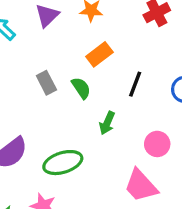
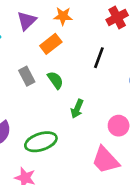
orange rectangle: (99, 54) -> (51, 44), moved
black line: (135, 84) -> (99, 58), moved

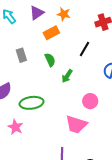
gray rectangle: (27, 76) -> (21, 55), moved
green arrow: (77, 109) -> (67, 76), moved
pink trapezoid: (105, 160) -> (76, 125), turned -40

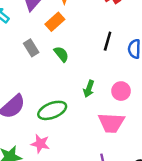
black line: (85, 49) -> (108, 41), moved
gray rectangle: (21, 55) -> (31, 48), moved
green arrow: (67, 76) -> (89, 89), moved

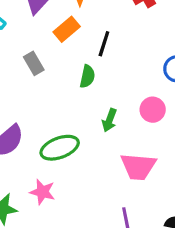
black line: (108, 41) -> (104, 44), moved
green semicircle: (61, 54) -> (87, 76), moved, turned 49
pink circle: (121, 91) -> (153, 110), moved

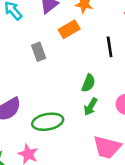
black line: (104, 44) -> (110, 47), moved, turned -36
green semicircle: (87, 76) -> (88, 83), moved

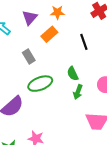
green semicircle: (88, 83) -> (73, 74), turned 144
green ellipse: (48, 122) -> (40, 84), moved

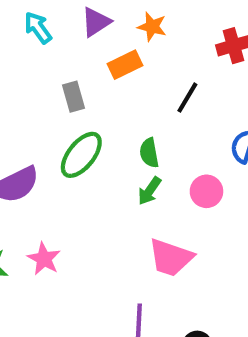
black line: (84, 42) -> (187, 98), turned 35
green ellipse: (40, 84) -> (81, 155), turned -45

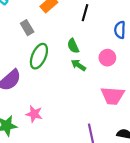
green arrow: (150, 191) -> (78, 65), turned 104
pink trapezoid: (171, 258) -> (113, 96), moved

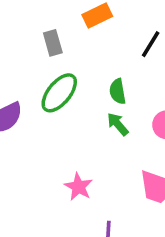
pink star: (34, 114) -> (79, 187), moved

